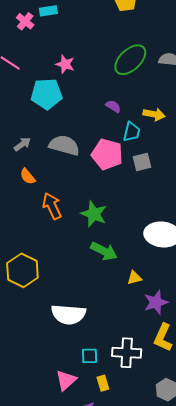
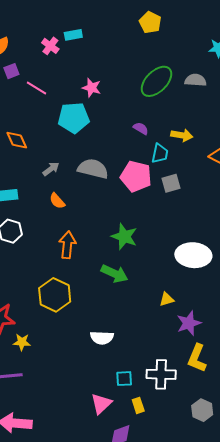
orange arrow: (52, 206) -> (67, 245), moved, turned 32
green arrow: (104, 251) -> (115, 274), moved
white semicircle: (68, 314) -> (102, 338), size x0.7

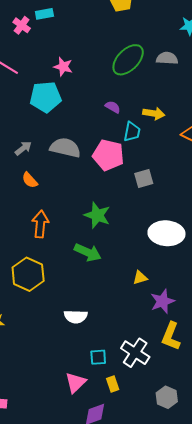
gray square: (171, 183) -> (144, 179), moved
white cross: (161, 374) -> (135, 353), turned 32
gray hexagon: (202, 410) -> (167, 397), moved

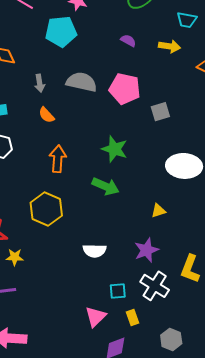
cyan trapezoid: (132, 132) -> (187, 20), moved, turned 90
gray arrow: (23, 148) -> (40, 83), turned 120
purple star: (162, 301) -> (147, 250), moved
gray hexagon: (167, 397) -> (171, 339), moved

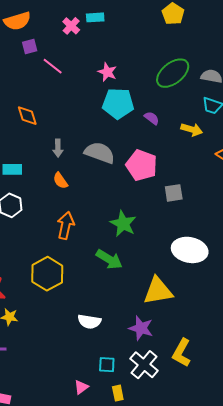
cyan pentagon: (61, 32) -> (118, 103), moved
yellow triangle: (158, 211) -> (158, 291), size x2.0
purple star: (147, 250) -> (141, 328), turned 30
pink triangle: (95, 317) -> (81, 387), size x0.7

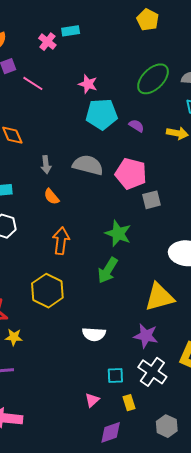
gray square: (174, 193) -> (152, 200), moved
green arrow: (109, 259) -> (108, 270), turned 96

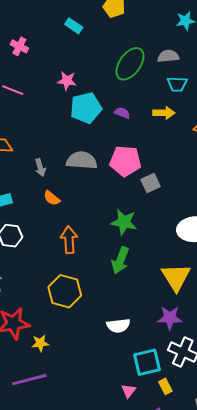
cyan rectangle: (71, 31) -> (74, 26), moved, turned 54
yellow triangle: (159, 297) -> (176, 277), turned -36
cyan square: (115, 375) -> (147, 362), size x1.6

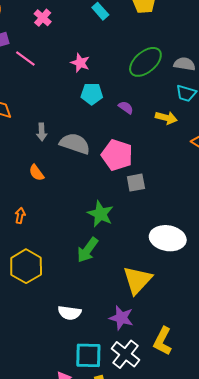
cyan pentagon: (86, 108) -> (92, 94), size x0.7
gray arrow: (40, 168) -> (42, 132), moved
orange arrow: (69, 240) -> (20, 216), moved, size x0.6

